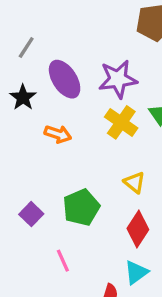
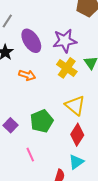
yellow triangle: (134, 182) -> (75, 105), size x1.5

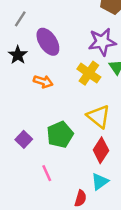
purple star: (65, 41) -> (102, 42), moved

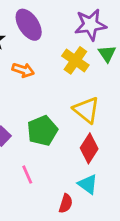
cyan triangle: (100, 182) -> (88, 184), turned -48

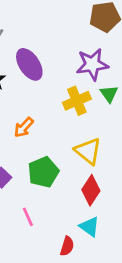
yellow cross: (75, 60) -> (77, 101), turned 32
orange arrow: (23, 70) -> (24, 127), moved, turned 115

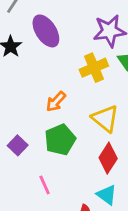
orange arrow: (24, 127) -> (56, 102), moved

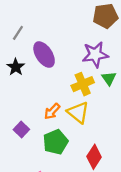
yellow triangle: (105, 119) -> (78, 112), moved
purple square: (18, 145) -> (21, 129), moved

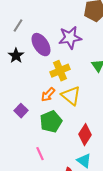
purple star: (95, 55) -> (70, 38), moved
yellow cross: (83, 84) -> (60, 71), moved

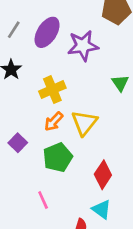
purple ellipse: (41, 45) -> (47, 32), moved, turned 65
yellow cross: (60, 71) -> (52, 90), moved
yellow triangle: (71, 96) -> (84, 123), turned 30

